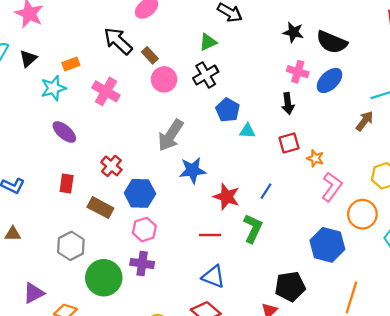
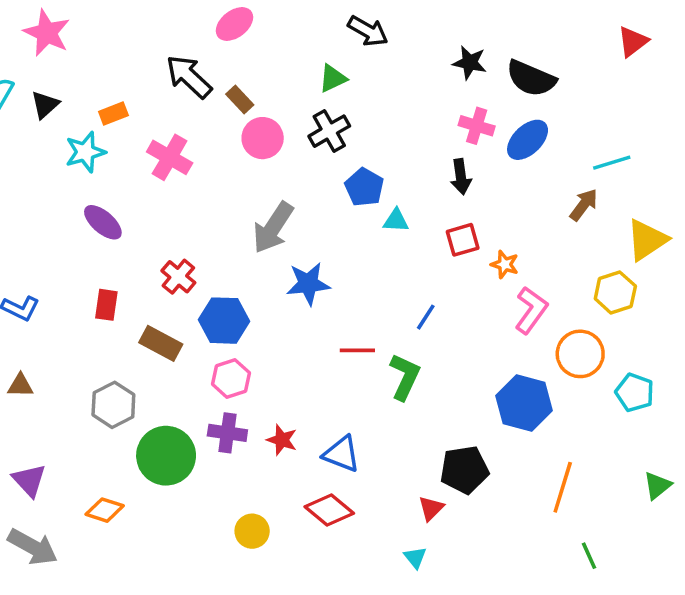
red star: (227, 197) -> (282, 440), moved, size x0.7
red line: (210, 235) -> (357, 350), moved
purple triangle: (34, 293) -> (29, 480), moved, turned -45

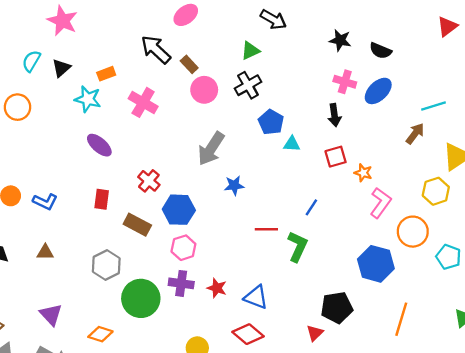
black semicircle: (531, 78) -> (381, 51), size x0.7
cyan star: (85, 152) -> (88, 99), turned 30
blue star: (308, 284) -> (234, 185), size x0.7

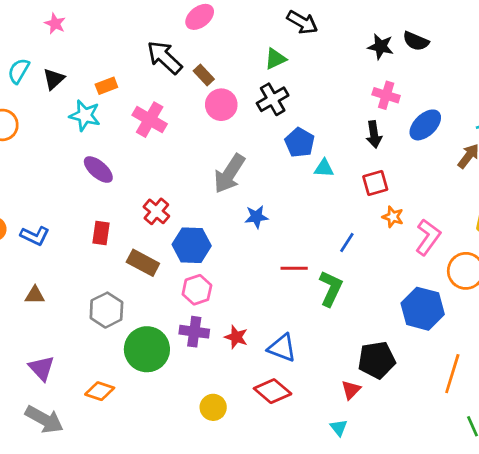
pink star: (62, 21) -> (55, 24), size x0.6
black semicircle: (381, 51) -> (416, 41), moved
blue ellipse: (378, 91) -> (425, 125), moved
orange star: (363, 173) -> (393, 217), moved

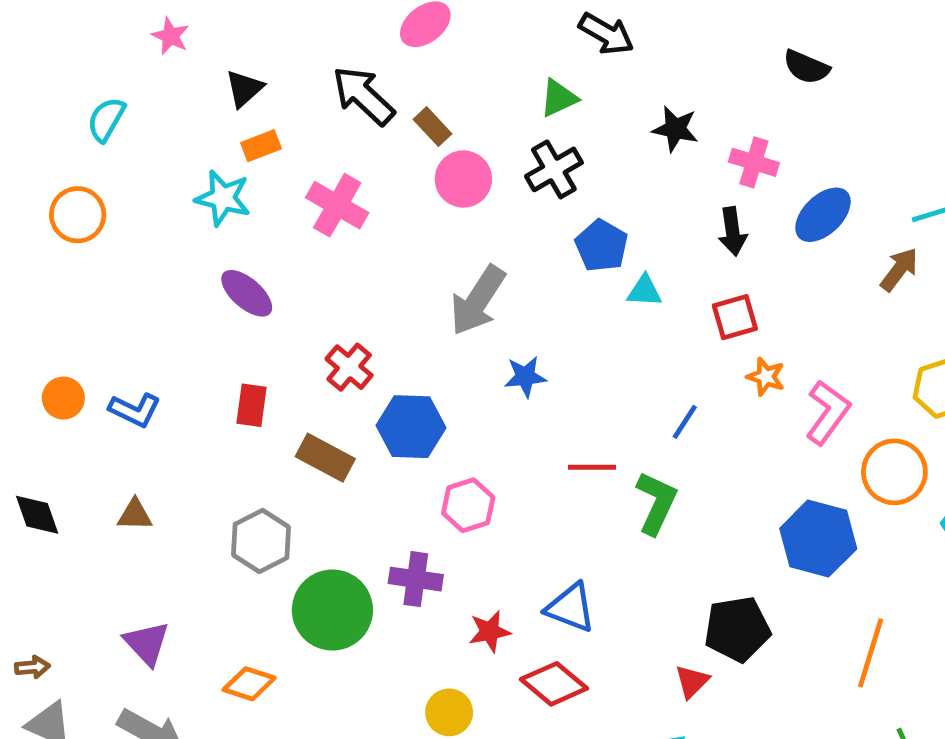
black star: (381, 47) -> (675, 129), moved
black triangle: (54, 79) -> (244, 89), moved
pink hexagon: (197, 290) -> (468, 505), moved
red star: (236, 337) -> (490, 631), moved, turned -30

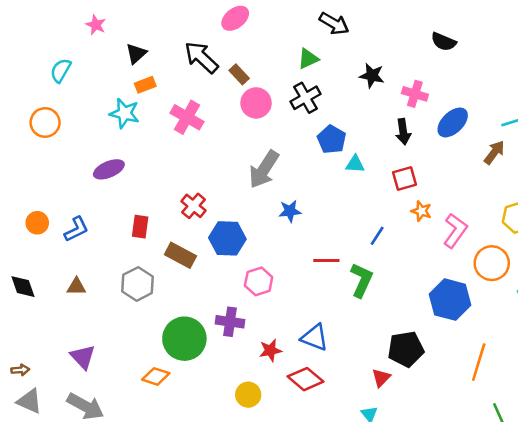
purple ellipse: (247, 293) -> (109, 169), moved, turned -64
blue L-shape: (135, 410) -> (76, 229), turned -52
gray hexagon: (261, 541) -> (138, 284), moved
orange diamond: (249, 684) -> (156, 376), moved

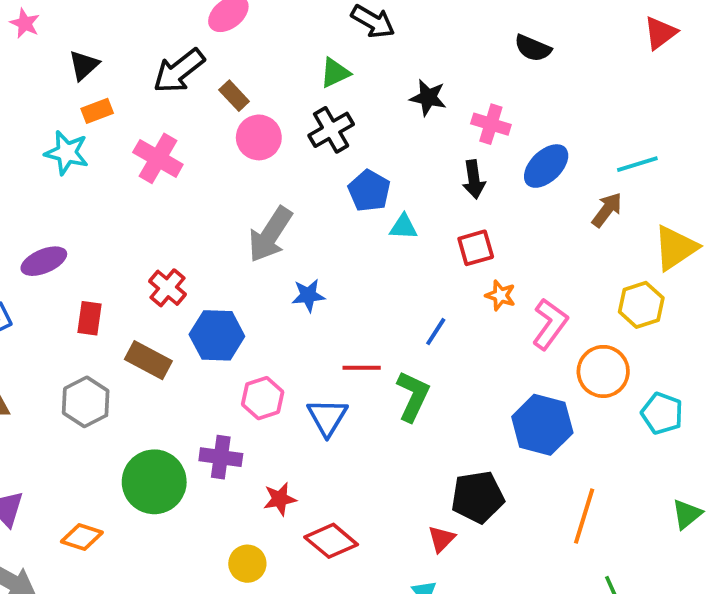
black arrow: (201, 57) -> (179, 71), turned -81
purple ellipse: (109, 169) -> (44, 261), moved
blue triangle: (315, 337) -> (327, 417), moved, turned 40
orange diamond: (156, 376) -> (82, 537), moved

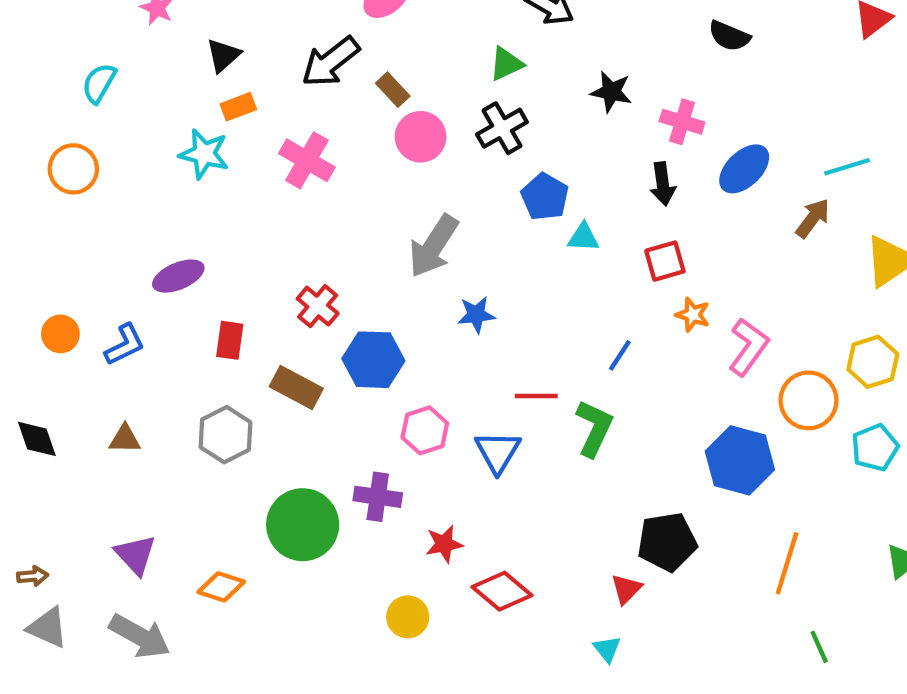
yellow hexagon: (641, 305) -> (873, 362), moved
cyan pentagon: (662, 413) -> (875, 448), turned 30

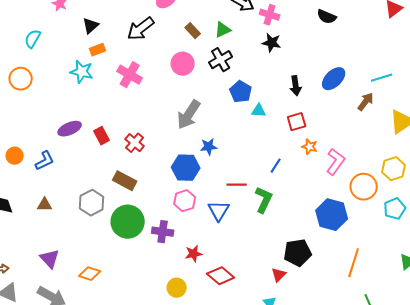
brown rectangle: (393, 90) -> (193, 31), moved
pink cross: (682, 122) -> (270, 15), moved
red rectangle: (230, 340) -> (102, 136), moved, turned -36
blue hexagon: (373, 360) -> (186, 168), moved
green circle: (303, 525) -> (128, 222), moved

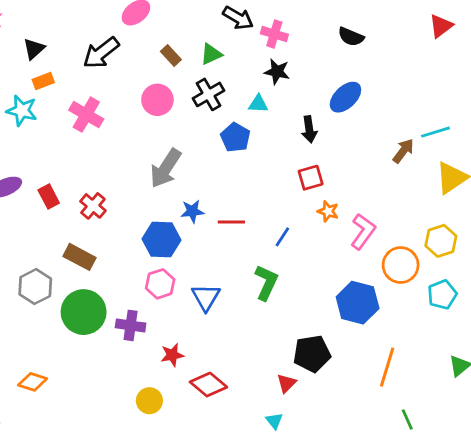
cyan line: (382, 78) -> (435, 132), moved
blue ellipse: (334, 79) -> (345, 97), moved
cyan triangle: (259, 111) -> (258, 104), moved
red line: (237, 185) -> (231, 222), moved

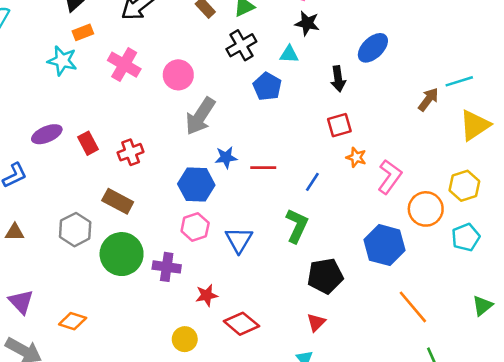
pink circle: (157, 100) -> (178, 75), moved
red cross: (93, 206) -> (131, 152), turned 30
black pentagon: (312, 354) -> (325, 276), moved
orange line: (387, 367) -> (413, 307), turned -57

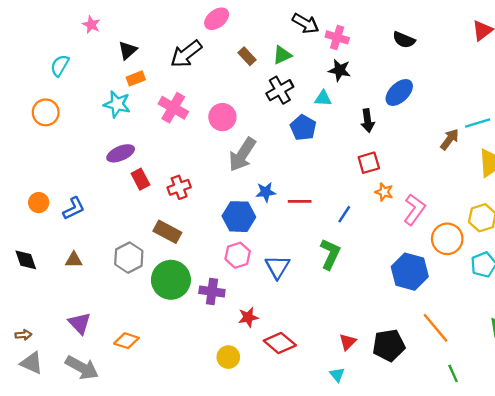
purple ellipse: (47, 134) -> (121, 153), moved
black pentagon: (325, 276) -> (389, 345), moved

